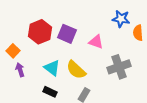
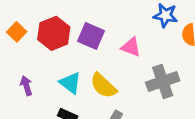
orange square: (13, 51) -> (17, 32), moved

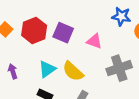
cyan triangle: (70, 83) -> (47, 69), turned 48

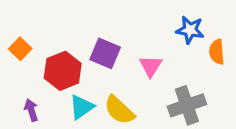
red hexagon: (34, 30) -> (63, 71), moved
pink triangle: (94, 41) -> (151, 66), turned 42

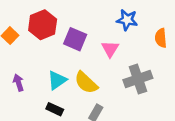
blue star: (190, 30) -> (127, 20), moved
red hexagon: (63, 71) -> (43, 25), moved

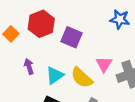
pink triangle: (110, 49) -> (104, 64), moved
purple arrow: (18, 83) -> (29, 66), moved

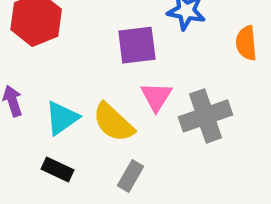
purple square: (72, 37) -> (137, 45), moved, turned -30

